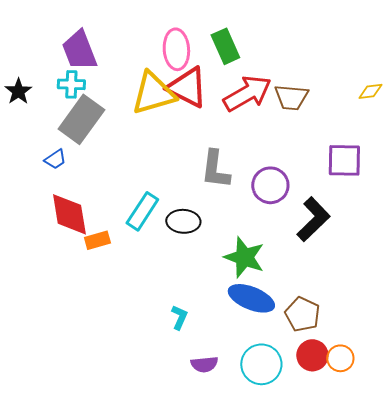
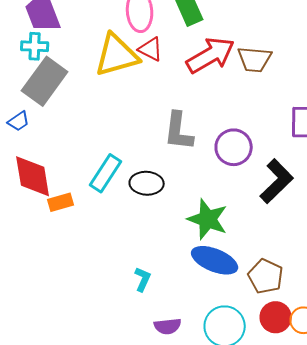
red triangle: (187, 87) -> (151, 49), size x0.6

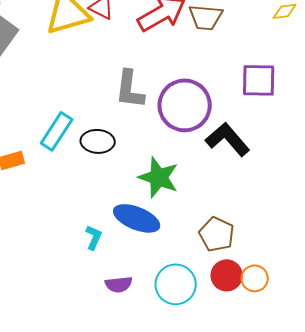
purple circle: (234, 147) -> (185, 105), size x1.4
black L-shape: (277, 181) -> (228, 139), turned -87
blue ellipse: (215, 260) -> (137, 218), moved

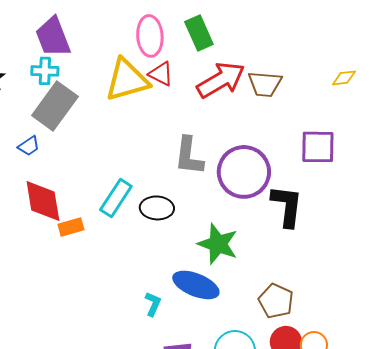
black L-shape: (228, 139) -> (287, 206), turned 48

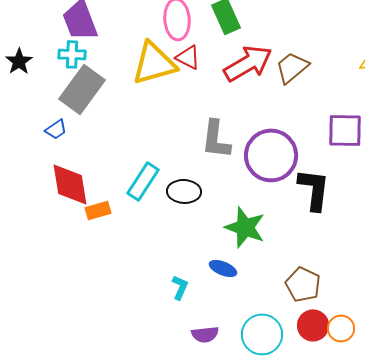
brown trapezoid: (265, 84) -> (292, 67), turned 135
blue ellipse: (196, 285) -> (223, 268), size x0.6

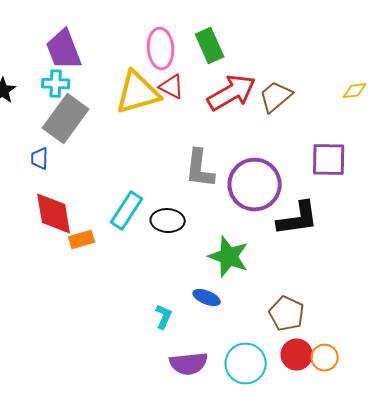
blue trapezoid: (56, 129) -> (40, 159), turned 125
black L-shape: (314, 189) -> (298, 219), turned 75
purple semicircle: (205, 334) -> (189, 364), size x1.4

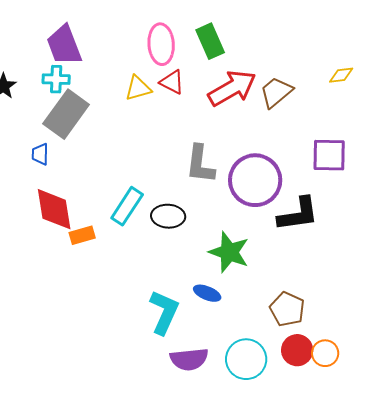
yellow diamond: (355, 91) -> (341, 75), moved
yellow triangle: (138, 93) -> (138, 88), size x0.6
cyan L-shape: (164, 317) -> (164, 312), size x1.8

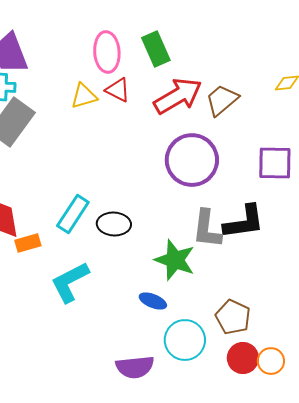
gray L-shape: (200, 164) -> (207, 229), moved
purple circle: (255, 180) -> (192, 160), moved
cyan L-shape: (164, 312) -> (70, 282), moved, turned -141
cyan circle: (246, 359) -> (185, 340), moved

